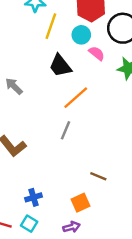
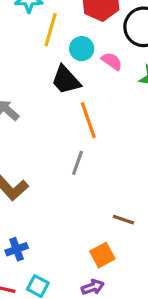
cyan circle: (81, 35) -> (82, 49), moved
orange line: (76, 98) -> (88, 120), turned -64
blue cross: (34, 197) -> (17, 249), moved

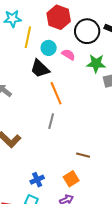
blue cross: (17, 249) -> (37, 180), moved

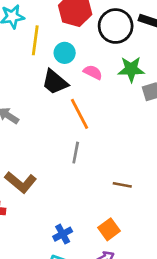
pink semicircle: (68, 55) -> (93, 72), moved
brown line: (83, 155) -> (122, 185), moved

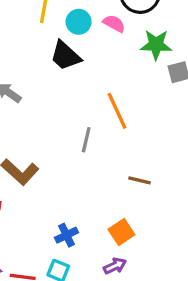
pink semicircle: (93, 72) -> (114, 24), moved
orange line: (80, 114) -> (117, 111), moved

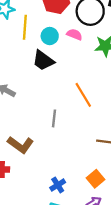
gray line: (86, 140) -> (54, 118), moved

